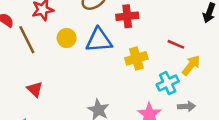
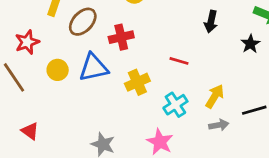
yellow arrow: (191, 65) -> (215, 96), moved
gray arrow: (187, 106) -> (219, 125), moved

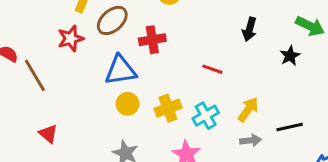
red star: (27, 42) -> (71, 39), moved
yellow circle: (58, 70) -> (128, 104), moved
yellow cross: (137, 82) -> (168, 108), moved

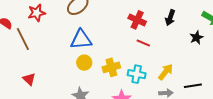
red star: (71, 39) -> (37, 13), moved
red cross: (152, 40) -> (137, 20), moved, turned 30
cyan cross: (206, 116) -> (137, 74), turned 36

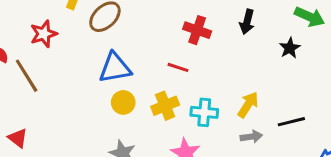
red line: (143, 43) -> (178, 67), moved
red triangle: (29, 79) -> (18, 138), moved

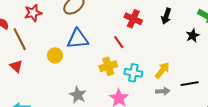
red line: (178, 67) -> (119, 42), turned 32
yellow circle: (123, 102) -> (55, 55), moved
red triangle: (18, 138) -> (16, 66), moved

